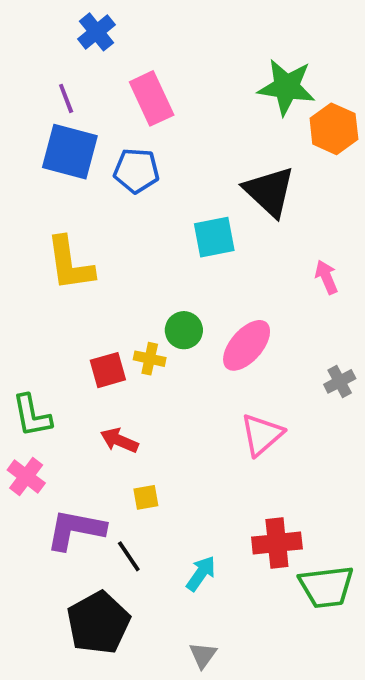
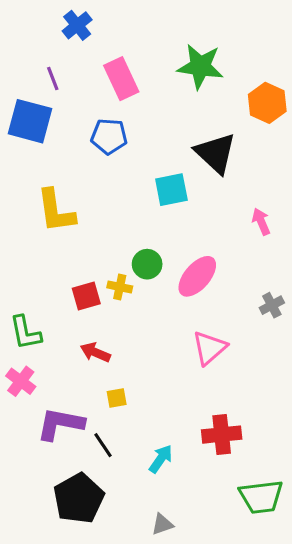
green star: (286, 87) -> (200, 66), moved
blue square: (70, 152) -> (30, 121), moved
green trapezoid: (326, 587) -> (261, 497), moved
gray triangle: (203, 655) -> (162, 524), turned 35

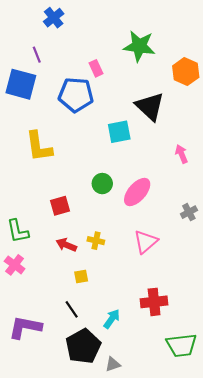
pink rectangle: (121, 79) -> (96, 68), moved, size x0.6
blue pentagon: (109, 136) -> (76, 95), size x1.4
yellow cross: (120, 287) -> (96, 241), moved
purple L-shape: (60, 424) -> (25, 327), moved
black pentagon: (79, 498) -> (83, 346), moved

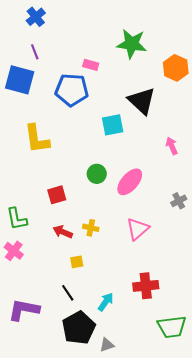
blue cross: (54, 18) -> (36, 17), moved
pink rectangle: (96, 68) -> (91, 65), turned -49

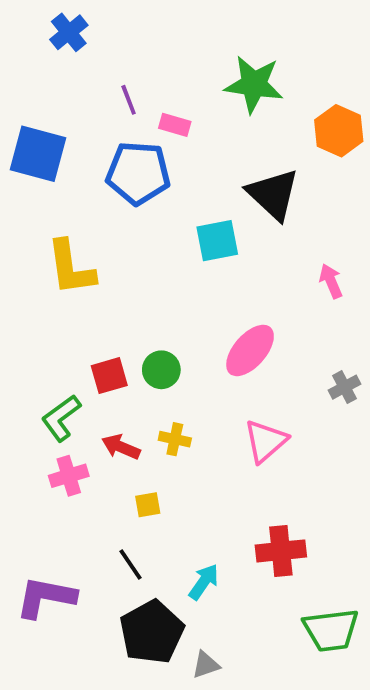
purple line: (35, 52) -> (129, 100), moved
green circle: (97, 174) -> (161, 370), moved
green L-shape: (17, 219) -> (61, 418), moved, turned 65
pink cross: (14, 251) -> (69, 476), moved, turned 36

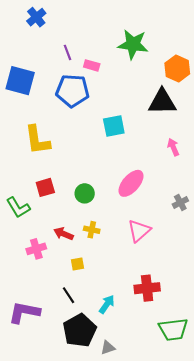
black triangle: (273, 194) -> (162, 102), moved, turned -44
red square: (109, 376) -> (45, 187), moved
green L-shape: (61, 418) -> (18, 208), moved, turned -85

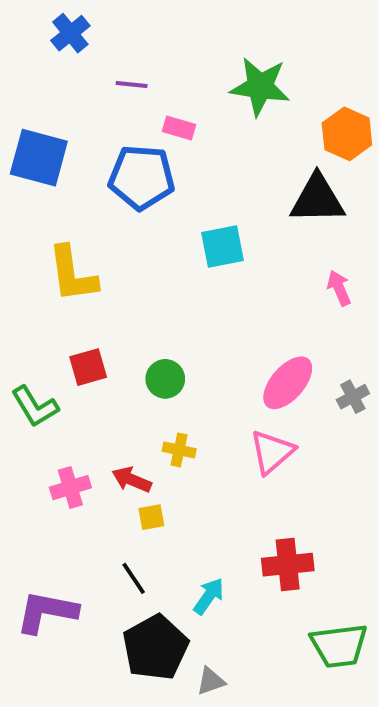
purple line: (68, 52) -> (132, 85), moved, turned -63
pink ellipse: (131, 183) -> (288, 383), moved
red arrow: (63, 234) -> (132, 480), moved

